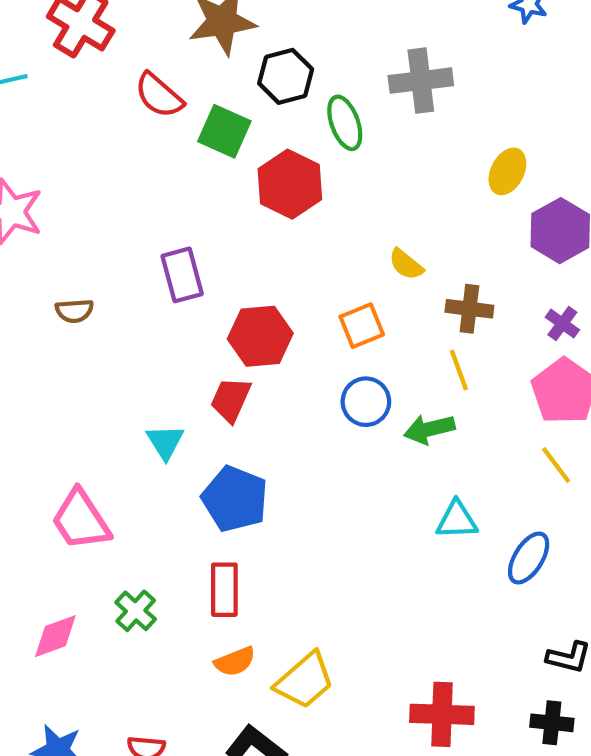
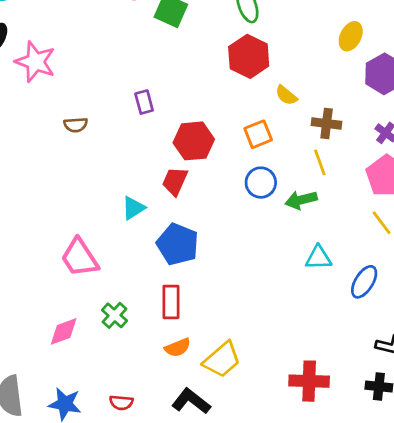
red hexagon: (290, 184) -> (249, 56), moved
purple rectangle: (182, 275) -> (144, 102), size x0.7
cyan triangle: (165, 442) -> (133, 208), turned 30

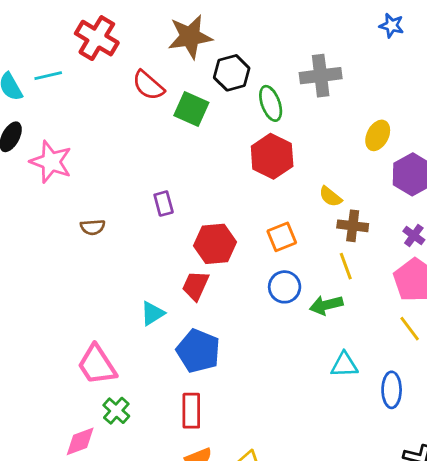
yellow semicircle: (286, 95) -> (330, 197), moved
blue ellipse: (364, 282) -> (392, 390), turned -32
green cross: (115, 315) -> (116, 411), moved

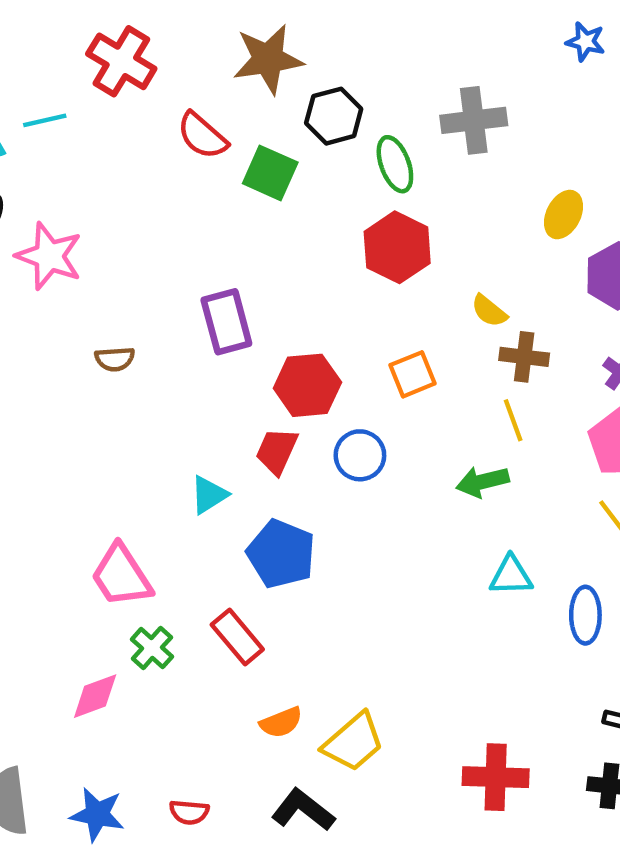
purple rectangle: (164, 204) -> (226, 322), size x1.6
blue circle: (285, 287) -> (360, 455), moved
red rectangle: (191, 411) -> (237, 637), moved, turned -40

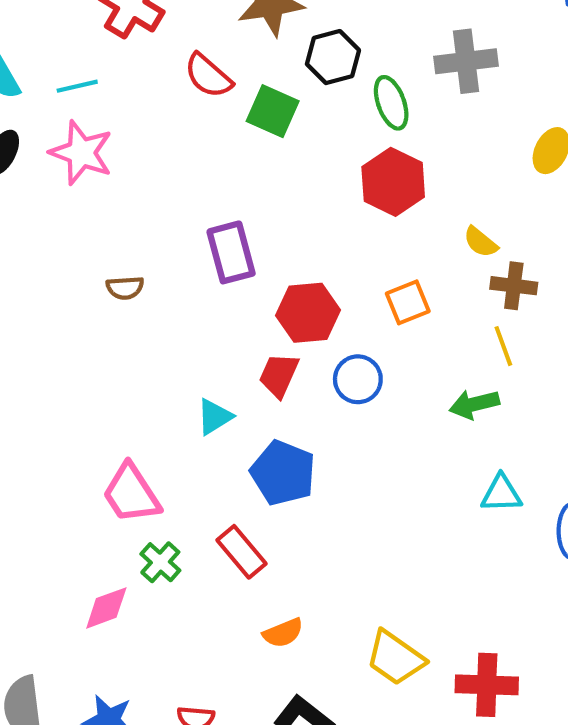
cyan line: (45, 120) -> (77, 86), moved
pink star: (49, 256) -> (81, 153), moved
yellow trapezoid: (353, 742) -> (395, 658), moved, turned 76

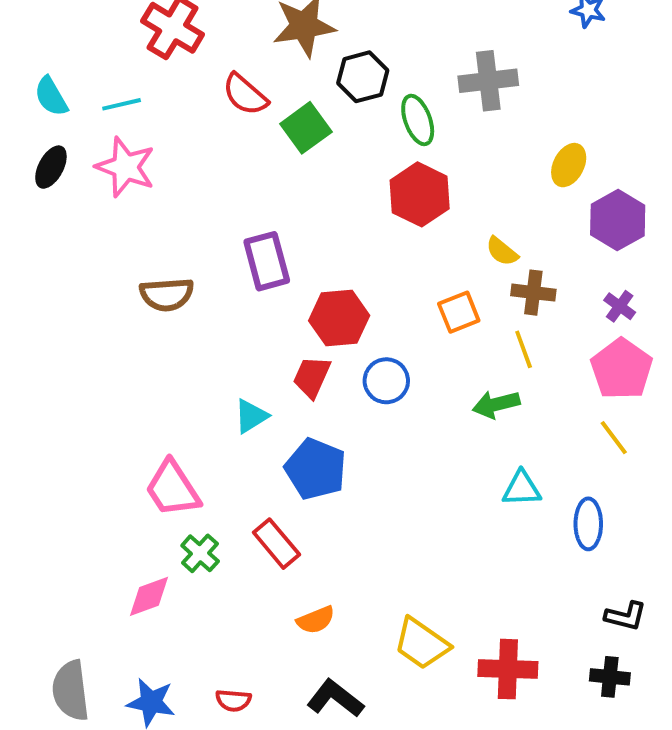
green square: (273, 111) -> (306, 128), turned 30
brown semicircle: (125, 288) -> (167, 294), size x1.5
orange square: (408, 302) -> (459, 312), moved

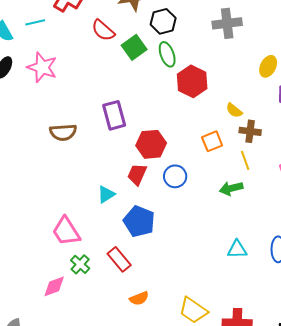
cyan line: (122, 104) -> (35, 22), moved
green ellipse: (418, 120) -> (167, 54), moved
cyan triangle: (522, 489) -> (237, 249), moved

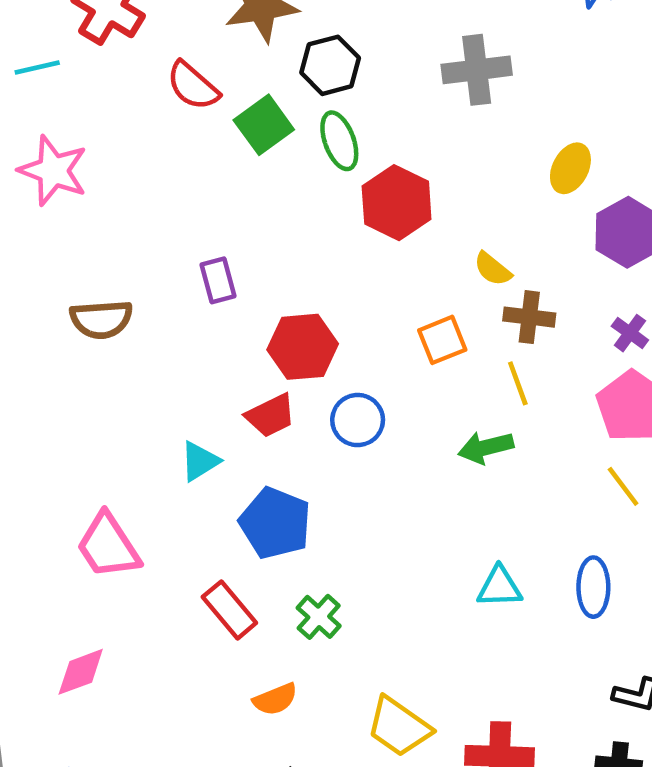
purple rectangle: (114, 115) -> (218, 280), size x0.7
red trapezoid: (137, 174) -> (271, 415), turned -140
green cross: (80, 264) -> (319, 617), moved

